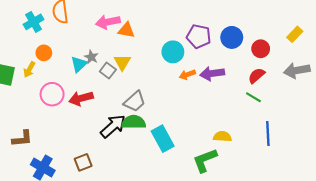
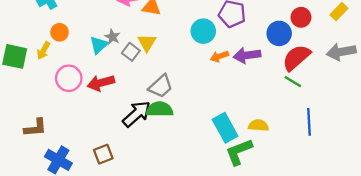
blue circle: (232, 37) -> (279, 33), moved
red circle: (261, 49) -> (301, 17), moved
red semicircle: (257, 76) -> (296, 58), size x1.5
cyan rectangle: (163, 139) -> (225, 128), moved

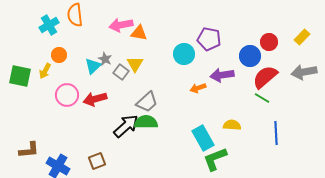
orange arrow: (219, 56) -> (198, 88), moved
yellow semicircle: (258, 125) -> (232, 125), moved
brown L-shape: (35, 128) -> (29, 150), moved

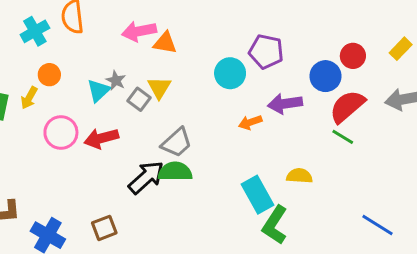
blue line: (276, 133) -> (378, 225), moved, turned -55
green L-shape: (215, 159) -> (275, 225), turned -36

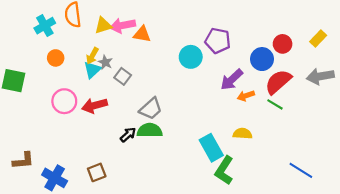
yellow triangle: (159, 88) -> (103, 26), moved, turned 42
yellow arrow: (29, 98) -> (92, 56), moved
purple arrow: (285, 104) -> (232, 80), turned -35
orange arrow: (250, 122) -> (246, 96), moved
black arrow: (146, 177) -> (128, 135), size x0.6

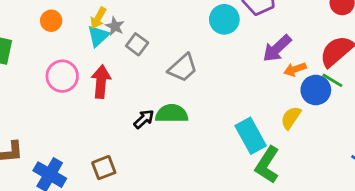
blue circle: (262, 59) -> (316, 90), moved
red arrow: (95, 105) -> (101, 82), turned 110
gray trapezoid: (151, 109) -> (183, 68), moved
yellow semicircle: (243, 134) -> (291, 118), turned -60

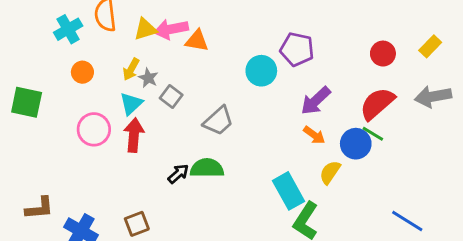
cyan triangle: (98, 36) -> (131, 104), moved
orange arrow: (295, 69) -> (314, 135), moved, turned -125

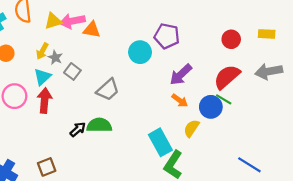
yellow rectangle: (430, 46) -> (267, 34), turned 49

